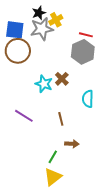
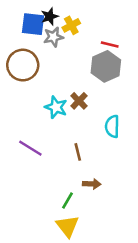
gray star: (42, 29) -> (53, 37), size x0.7
blue square: (15, 30) -> (33, 24), moved
yellow triangle: (53, 177) -> (67, 226), turned -30

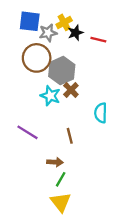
black star: (50, 16) -> (76, 33), moved
brown circle: (23, 65) -> (37, 58), moved
gray hexagon: (106, 66) -> (62, 71), moved
brown arrow: (92, 184) -> (55, 162), moved

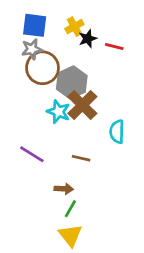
gray star: (48, 33) -> (32, 49), moved
brown cross: (71, 90) -> (82, 105), size x1.6
brown line: (70, 136) -> (81, 158), turned -63

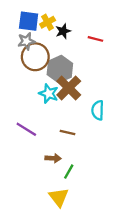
yellow cross: (74, 27) -> (48, 22), moved
black star: (88, 39) -> (63, 31), moved
green line: (70, 209) -> (69, 172), moved

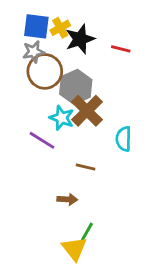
black star: (63, 31) -> (80, 39), size x1.5
purple line: (26, 129) -> (42, 140), moved
green line: (69, 172) -> (87, 232), moved

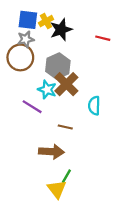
red line: (121, 49) -> (103, 38), moved
brown circle: (45, 71) -> (20, 57), moved
brown arrow: (67, 199) -> (51, 152), size x1.6

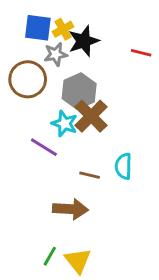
gray star: (26, 39) -> (56, 54), moved
cyan semicircle: (94, 106) -> (123, 166), moved
green line: (66, 176) -> (50, 256), moved

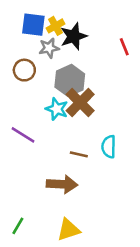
red line: (141, 53) -> (124, 47), turned 54
brown circle: (28, 79) -> (24, 70), size x0.7
purple line: (44, 147) -> (23, 135), moved
green line: (50, 256) -> (18, 226), moved
yellow triangle: (78, 261) -> (68, 230), turned 50

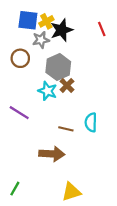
red line: (124, 47) -> (102, 29), moved
brown cross: (80, 103) -> (67, 85), size x0.6
yellow triangle: (68, 230) -> (71, 192), moved

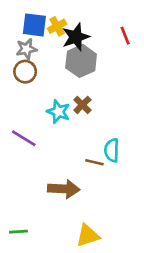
gray star: (41, 40) -> (26, 49), moved
gray hexagon: (58, 67) -> (81, 61), moved
brown line: (66, 129) -> (94, 162), moved
green line: (15, 189) -> (18, 232), turned 56

